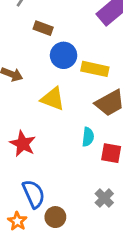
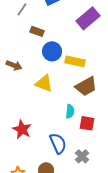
red star: (23, 144) -> (22, 129), moved
blue semicircle: (34, 194) -> (58, 143), moved

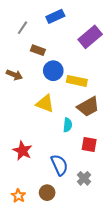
brown arrow: (14, 65) -> (14, 75), moved
cyan semicircle: (70, 111) -> (68, 125), moved

